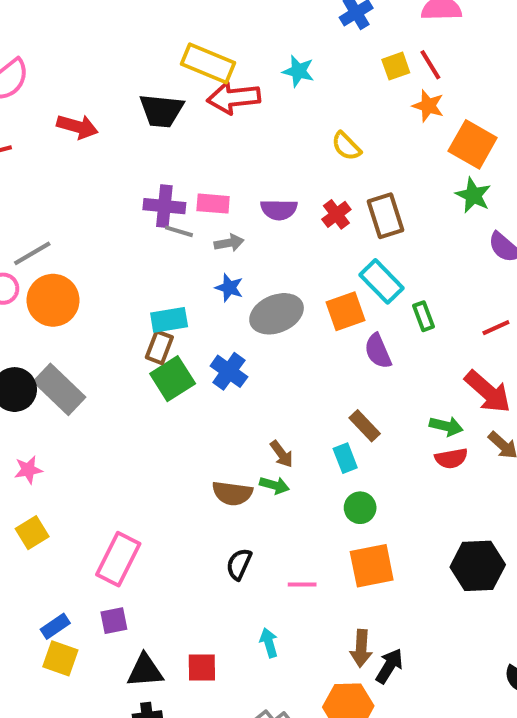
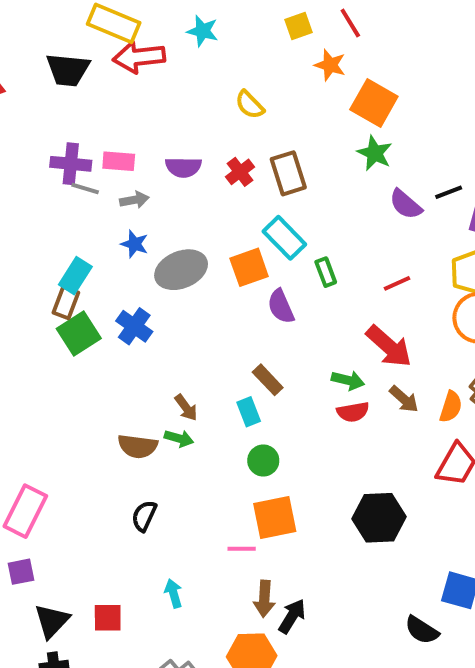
red line: (430, 65) -> (350, 23), moved
cyan rectangle: (169, 320) -> (75, 276), turned -48
pink line: (302, 585) -> (242, 549), moved
black triangle: (145, 671) -> (52, 621), turned -42

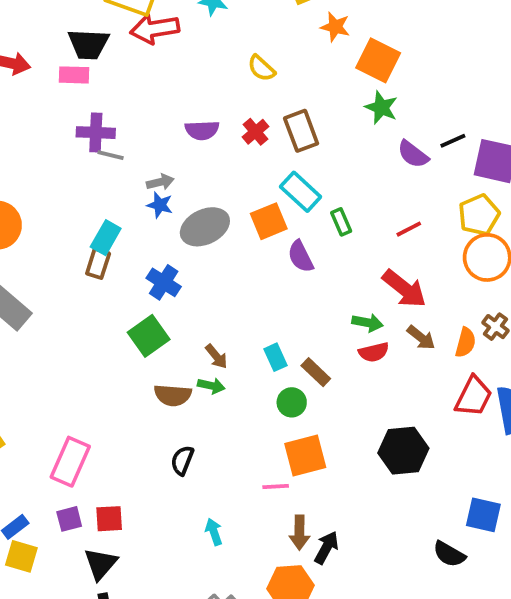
pink rectangle: (119, 161) -> (74, 75), moved
gray arrow: (134, 200) -> (160, 182), moved
green square: (79, 334) -> (149, 336), moved
brown rectangle: (268, 380) -> (316, 372), moved
red square: (108, 618) -> (109, 519), moved

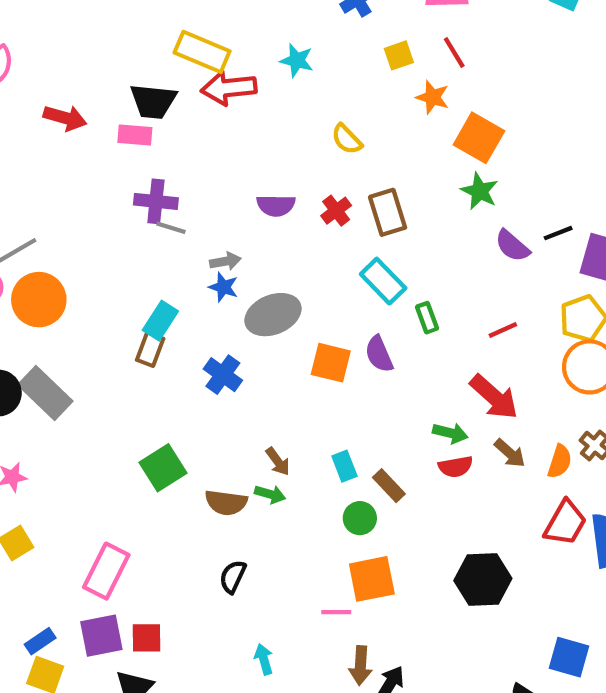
orange square: (269, 221) -> (331, 363), moved, turned 33
green square: (149, 336) -> (163, 468), moved
purple square: (69, 519) -> (101, 636), size x1.5

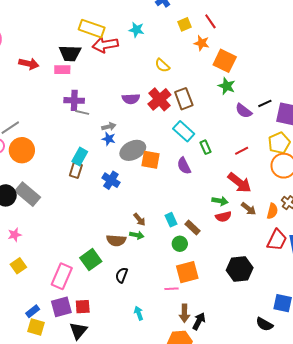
red cross: (336, 211) -> (159, 99), size x1.6
orange square: (331, 363) -> (151, 160), moved
green square: (163, 468) -> (91, 260), moved

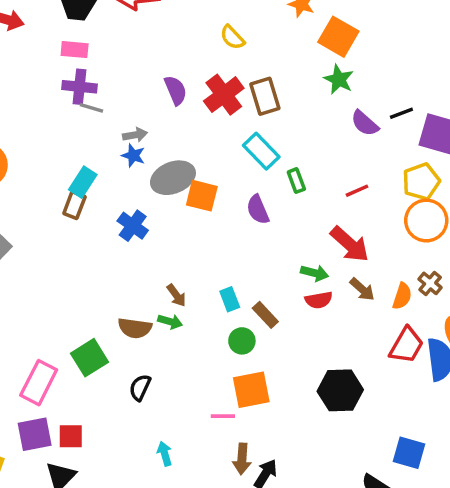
pink rectangle: (62, 70) -> (75, 50), moved
purple semicircle: (131, 99) -> (176, 90), turned -114

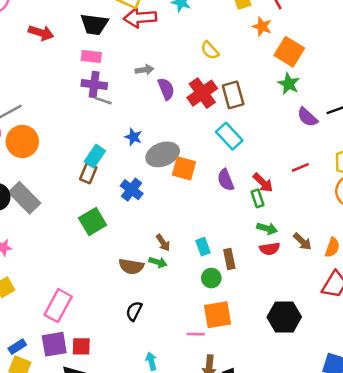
gray arrow: (135, 135) -> (144, 70), moved
green rectangle: (296, 181) -> (258, 198), moved
red arrow: (350, 244) -> (263, 183), moved, size x0.7
brown rectangle: (265, 315) -> (229, 259), turned 30
green square: (90, 358) -> (93, 222), moved

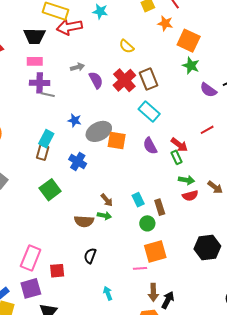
red square: (81, 346) -> (57, 271), moved

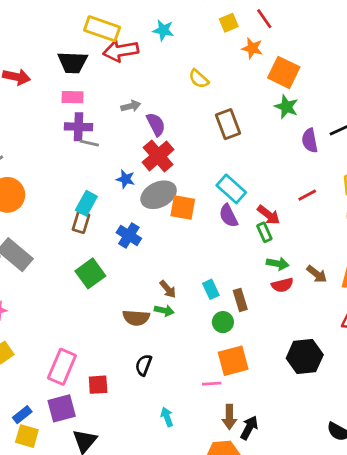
red cross: (124, 80) -> (158, 156), moved
purple semicircle: (208, 90) -> (310, 141), turned 42
cyan rectangle: (149, 111) -> (231, 189), moved

